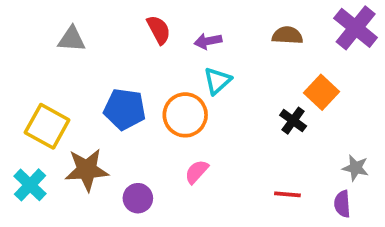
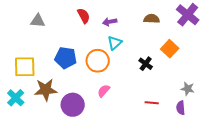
black cross: (293, 121) -> (146, 64), moved
yellow square: (47, 126) -> (25, 67), turned -30
purple circle: (138, 198) -> (73, 105), size x1.5

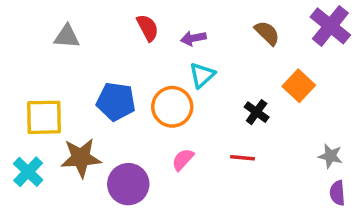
brown semicircle: (152, 19) -> (267, 33), turned 42
red line: (152, 103) -> (243, 158), moved
purple semicircle: (181, 108) -> (337, 193), moved

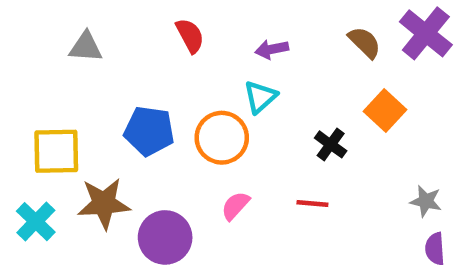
brown semicircle: (267, 33) -> (365, 42), moved
purple arrow: (193, 38) -> (272, 49), moved

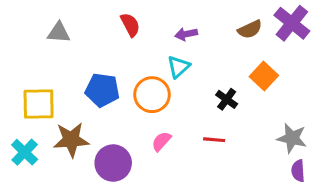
brown semicircle: (365, 42) -> (250, 29), turned 110
gray star: (426, 201) -> (292, 138), size x1.4

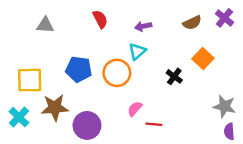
purple cross: (292, 23) -> (224, 18), size x0.7
red line: (214, 140) -> (154, 124), moved
pink semicircle: (161, 141) -> (135, 109), moved

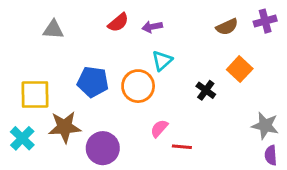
purple cross: (224, 18) -> (265, 21), turned 36
red semicircle: (100, 19) -> (118, 23), turned 78
purple arrow: (143, 26) -> (152, 27), moved

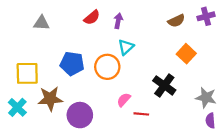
purple arrow: (152, 27) -> (118, 21), turned 112
black cross: (206, 90) -> (164, 85), moved, size x1.5

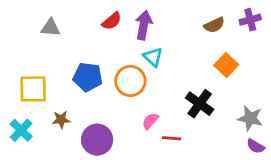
purple arrow: (118, 21) -> (144, 25), size x1.5
cyan triangle: (126, 47) -> (153, 57), turned -35
brown star: (50, 99) -> (61, 120), size x0.6
purple semicircle: (210, 121) -> (256, 146), turned -56

